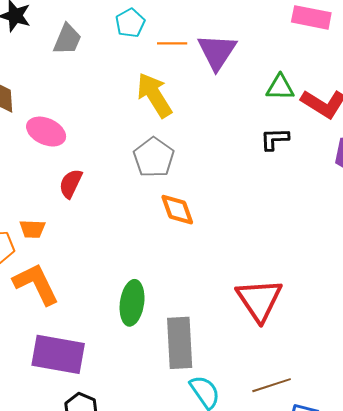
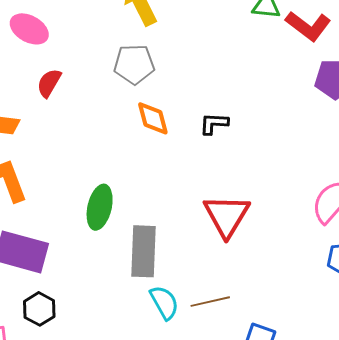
black L-shape: (275, 139) -> (214, 124), moved
gray pentagon: (154, 157) -> (134, 64), turned 30
brown line: (272, 385) -> (210, 302), moved

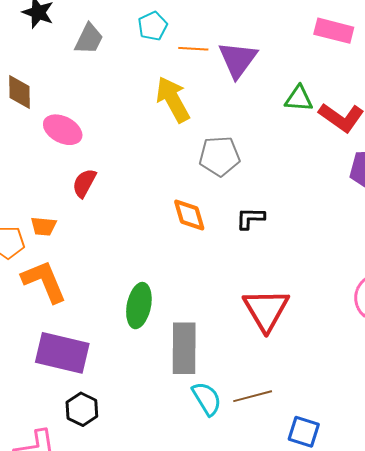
gray pentagon: (134, 64) -> (220, 156), moved

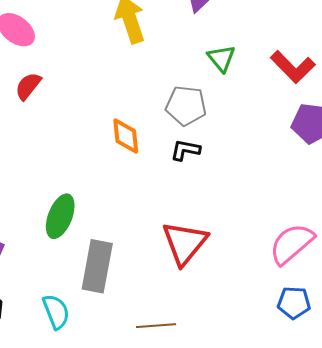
green triangle: (299, 99) -> (221, 58), moved, turned 36
gray pentagon: (220, 156) -> (186, 106), moved
cyan semicircle: (207, 399) -> (56, 312), moved

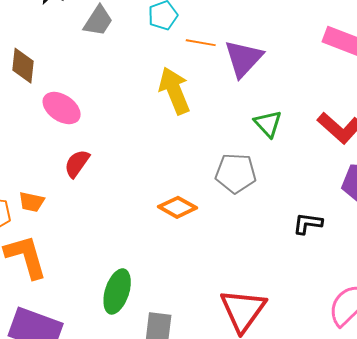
orange diamond: (126, 136) -> (178, 207), turned -51
black L-shape: (185, 150) -> (308, 223), moved

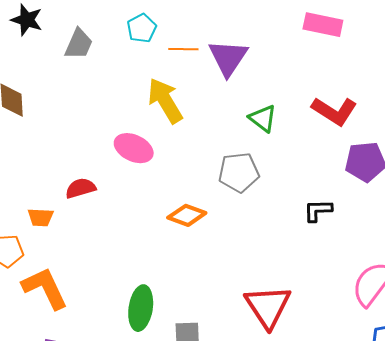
pink ellipse: (62, 108) -> (134, 148), moved
red semicircle: (77, 164) -> (81, 188), turned 48
orange trapezoid: (31, 202) -> (41, 217), moved

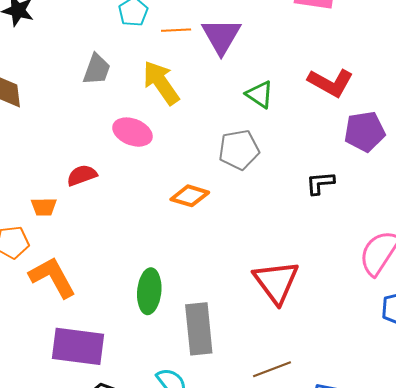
gray trapezoid: (79, 44) -> (97, 69), moved

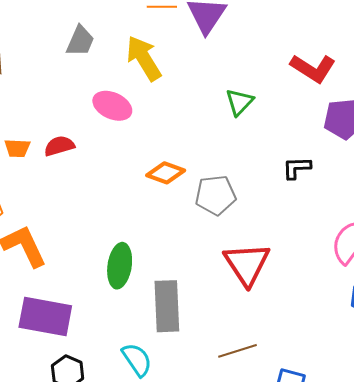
green triangle: (260, 94) -> (239, 102), moved, turned 36
gray pentagon: (239, 150) -> (215, 195), moved
orange trapezoid: (44, 207) -> (17, 148), moved

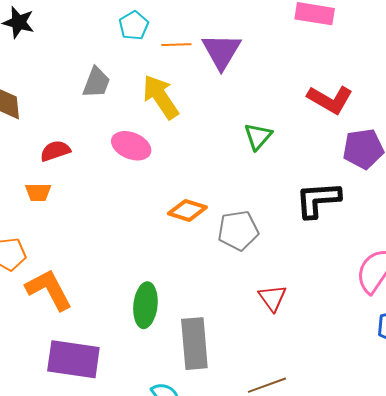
red semicircle: (59, 146) -> (55, 151), moved
black L-shape: (297, 168) -> (318, 200), size x1.6
red triangle: (247, 264) -> (272, 298), size x0.6

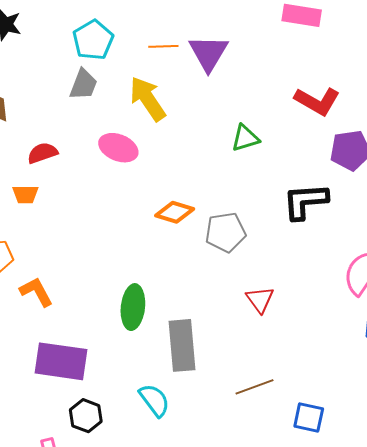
cyan pentagon: (134, 26) -> (93, 40), moved, size x1.4
green triangle: (258, 136) -> (245, 138), turned 32
orange L-shape: (49, 290) -> (36, 292), size x0.7

